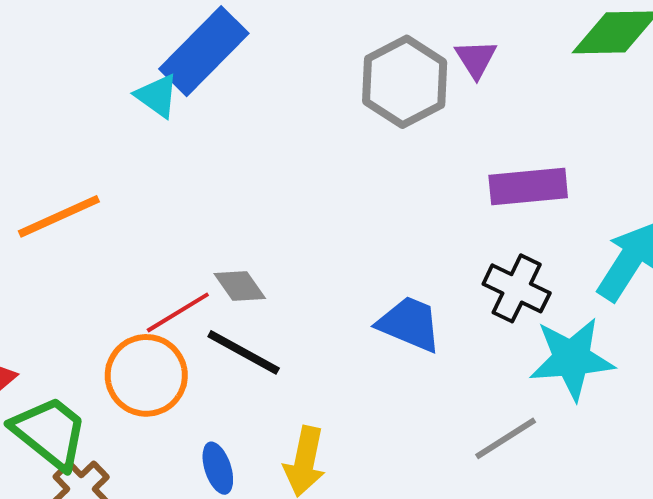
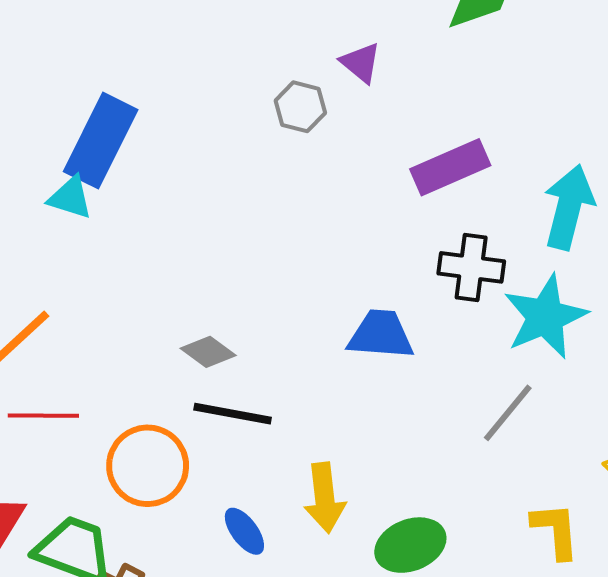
gray hexagon: (405, 82) -> (300, 107), size x0.6
red line: (178, 312) -> (43, 416), moved, turned 50

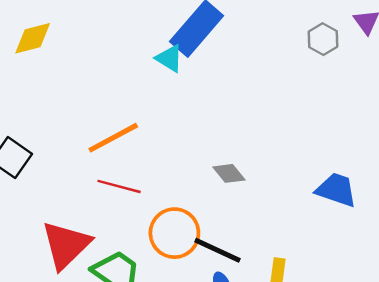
black line: (233, 414) -> (218, 250), moved

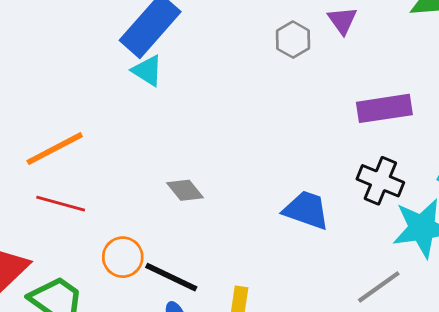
cyan triangle: (169, 58) -> (147, 71), moved
orange circle: (174, 233) -> (123, 257), size x0.7

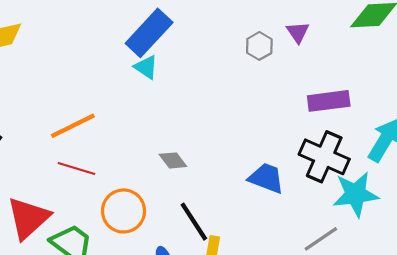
black cross: (380, 181) -> (324, 157), size x1.4
orange circle: (123, 257) -> (124, 211), size x1.4
black line: (171, 277) -> (194, 222), moved, turned 30

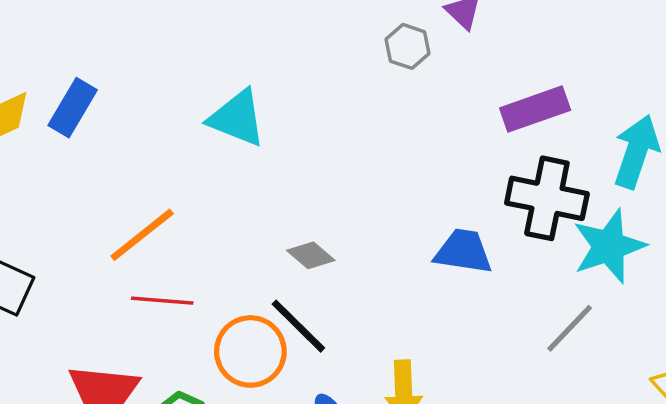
blue rectangle: (149, 33) -> (73, 108), moved, size x0.7
cyan triangle: (146, 67) -> (237, 118), size x1.5
black line: (194, 222) -> (298, 326), moved

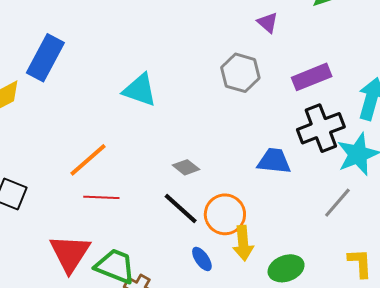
gray hexagon: (407, 46) -> (240, 73), moved, size x1.5
blue rectangle: (73, 108) -> (45, 58), moved, size x1.4
black cross: (547, 198) -> (321, 128), turned -30
orange circle: (250, 351) -> (225, 214), moved

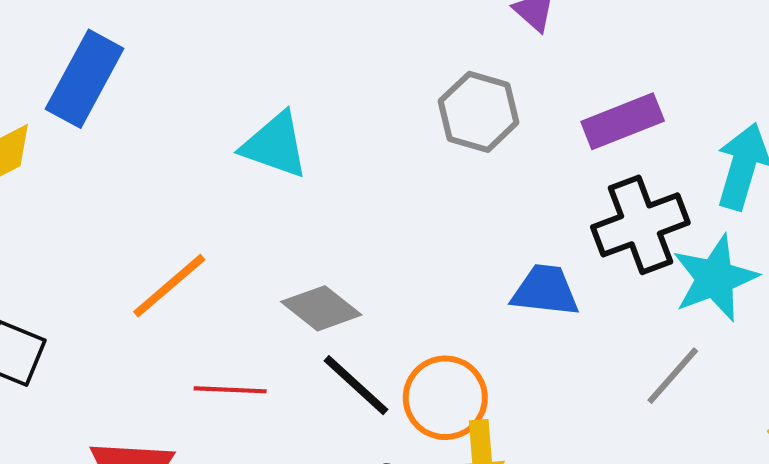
gray diamond: (186, 167) -> (321, 308), moved, size x1.4
red line: (101, 197) -> (230, 390), moved

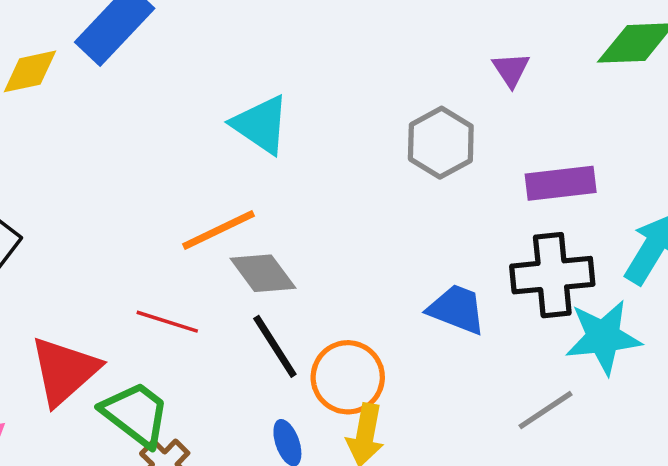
orange line: (169, 286) -> (219, 230), moved

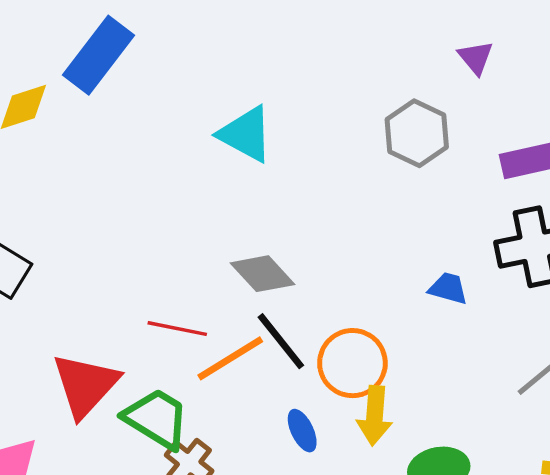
orange line: (219, 230) -> (230, 358), moved
blue trapezoid: (457, 309) -> (448, 288), size x0.7

